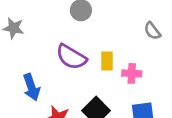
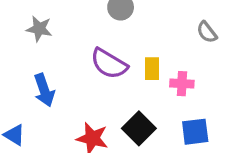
blue arrow: (31, 87) -> (44, 90), moved

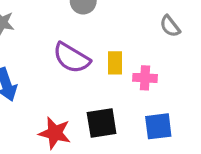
black square: (139, 128) -> (102, 123), turned 36

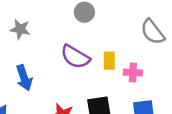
gray semicircle: (170, 26) -> (153, 32), size x1.5

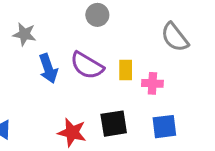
blue arrow: (24, 78) -> (48, 68), moved

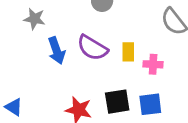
blue square: (164, 127) -> (150, 104), moved

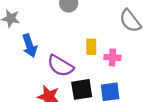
purple semicircle: (92, 48) -> (60, 66), moved

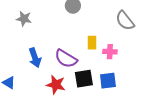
blue arrow: (30, 46) -> (35, 58), moved

